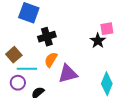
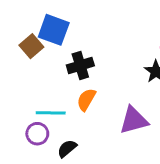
brown square: (14, 55) -> (31, 46), moved
purple triangle: (68, 74) -> (134, 120), moved

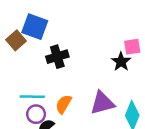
orange semicircle: (86, 100) -> (64, 104), moved
purple circle: (37, 134) -> (36, 114), moved

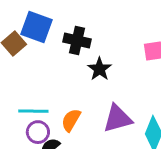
black cross: (57, 57) -> (77, 40), moved, turned 30
black star: (121, 62) -> (99, 69), moved

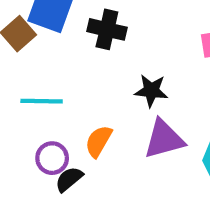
black star: (99, 69) -> (151, 91), moved, turned -30
cyan line: (33, 111) -> (42, 101), moved

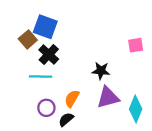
black cross: (107, 29) -> (49, 55), moved, turned 30
black semicircle: (69, 179) -> (66, 119), moved

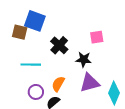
brown square: (28, 39) -> (20, 32), turned -35
pink square: (136, 45) -> (97, 37), moved
black cross: (49, 55) -> (59, 45), moved

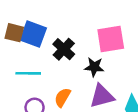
blue square: (35, 21) -> (33, 34), moved
pink square: (97, 37) -> (111, 39), size x1.6

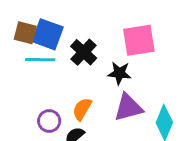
cyan line: (28, 73) -> (40, 60), moved

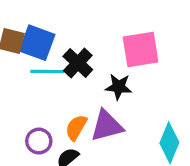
cyan line: (40, 60) -> (47, 72), moved
purple triangle: (128, 108) -> (107, 126), moved

